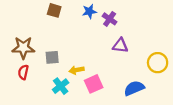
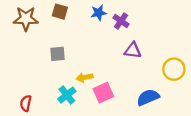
brown star: (23, 48) -> (26, 19), moved
gray square: (52, 57) -> (58, 54), moved
red semicircle: (23, 72) -> (26, 103), moved

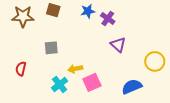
purple triangle: (133, 50) -> (118, 45), turned 35
red semicircle: (26, 103) -> (21, 69), moved

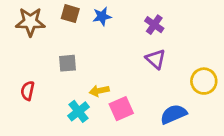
blue star: (88, 11) -> (102, 16), moved
purple cross: (108, 19) -> (154, 25), moved

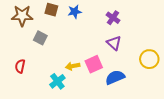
gray square: (67, 63) -> (40, 38), moved, turned 32
pink square: (121, 109) -> (94, 64), moved
blue semicircle: (174, 114) -> (115, 77), moved

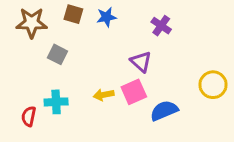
purple triangle: (114, 43) -> (141, 62), moved
red semicircle: (20, 66) -> (29, 116), moved
cyan cross: (57, 81) -> (56, 102), moved, turned 35

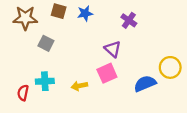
yellow arrow: (104, 95) -> (79, 86), moved
blue semicircle: (164, 111) -> (145, 84), moved

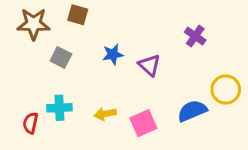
blue star: (85, 13) -> (113, 54), moved
purple cross: (129, 20) -> (195, 36), moved
pink square: (107, 73) -> (143, 123), moved

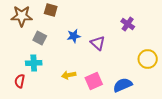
cyan cross: (59, 108) -> (34, 63), moved
blue semicircle: (192, 111) -> (123, 85), moved

